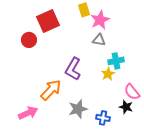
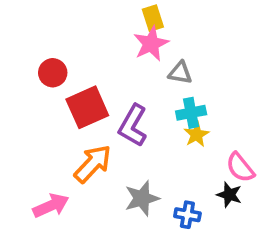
pink star: (100, 20) -> (151, 44), moved
red square: (48, 21) -> (87, 107), moved
cyan cross: (116, 61) -> (191, 113), moved

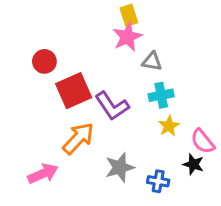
purple L-shape: (133, 126) -> (112, 106), turned -64
yellow star: (197, 135) -> (169, 126), moved

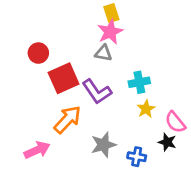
gray triangle: (152, 61) -> (103, 53), moved

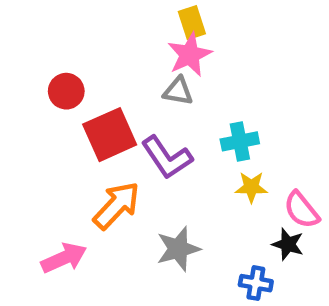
yellow star: (146, 109) -> (251, 187), turned 30
blue cross: (137, 157) -> (256, 283), moved

